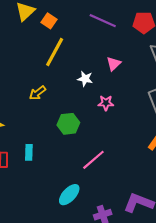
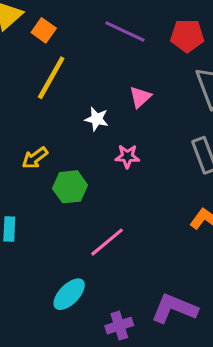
yellow arrow: (38, 93) -> (35, 158), moved

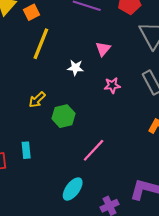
orange square: (44, 30) -> (31, 12), turned 35
pink star: (127, 156) -> (112, 85), moved

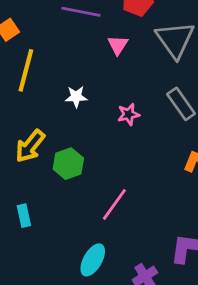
pink triangle: (103, 49) -> (118, 45), moved
yellow arrow: (37, 100) -> (30, 146), size x1.4

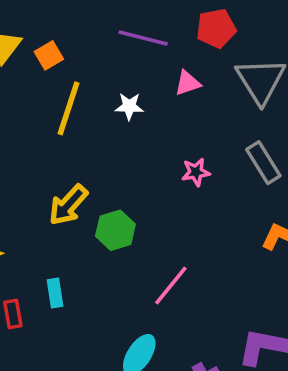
pink triangle: (118, 45) -> (187, 83), turned 35
white star: (76, 97) -> (129, 106), moved

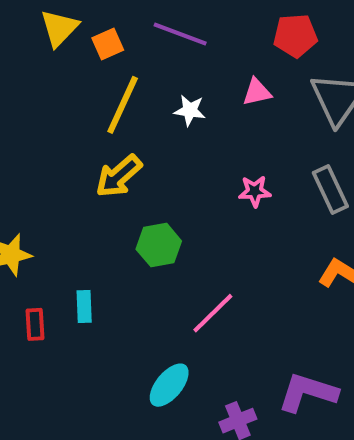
purple line: (143, 38) -> (180, 34), moved
yellow arrow: (68, 205) -> (119, 176), moved

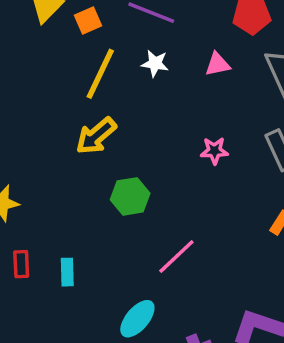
white star: (190, 110) -> (155, 63), moved
cyan rectangle: (84, 306) -> (67, 272), moved

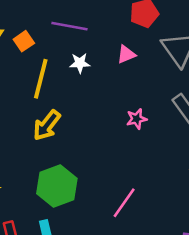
green hexagon: (130, 196) -> (57, 186), moved, size x1.4

